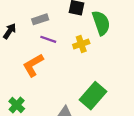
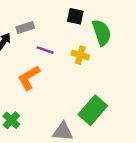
gray rectangle: (40, 19) -> (25, 28), moved
yellow cross: (81, 44) -> (80, 55), turned 35

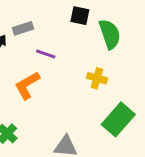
yellow cross: (80, 55) -> (97, 78), moved
green rectangle: (93, 110) -> (118, 119), moved

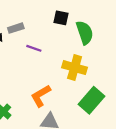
yellow cross: (97, 78) -> (75, 68), size x1.5
orange L-shape: (27, 85) -> (41, 96), moved

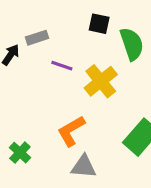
yellow cross: (75, 68) -> (101, 81), moved, turned 35

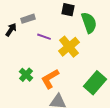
green cross: (20, 153) -> (26, 75), moved

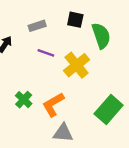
gray rectangle: (28, 19) -> (37, 26), moved

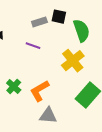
gray rectangle: (37, 26) -> (39, 22), moved
yellow cross: (77, 65) -> (73, 61), moved

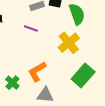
green cross: (14, 86) -> (12, 83), moved

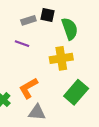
yellow cross: (69, 43) -> (61, 58), turned 30

